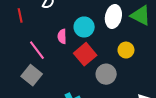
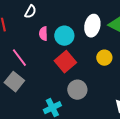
pink semicircle: (62, 36) -> (43, 34), moved
gray circle: (106, 74) -> (77, 90), moved

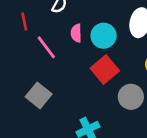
pink line: (19, 58) -> (46, 47), moved
gray circle: (77, 90) -> (131, 97), moved

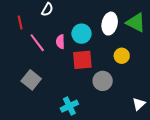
pink semicircle: (76, 33) -> (60, 42), moved
red square: (105, 69) -> (82, 60), turned 35

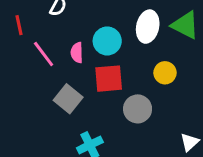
gray square: (31, 80) -> (68, 99), moved

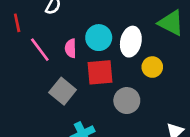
white ellipse: (148, 27) -> (131, 42), moved

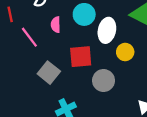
cyan circle: (99, 38) -> (84, 14), moved
pink semicircle: (71, 48) -> (56, 25), moved

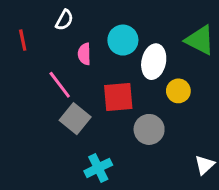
pink line: (29, 37) -> (60, 85), moved

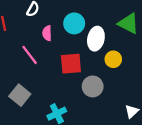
gray square: (75, 119) -> (20, 95), moved

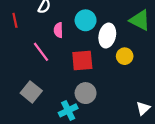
gray circle: (93, 86) -> (86, 93), moved

